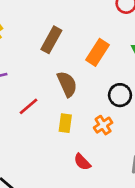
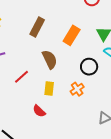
red semicircle: (82, 162) -> (39, 111), moved

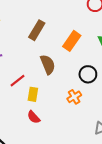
yellow rectangle: (49, 89) -> (33, 94), moved

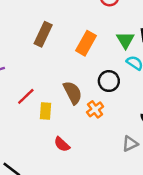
brown semicircle: (48, 64) -> (73, 93), moved
red semicircle: (34, 117) -> (62, 144), moved

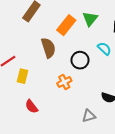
green triangle: (125, 40) -> (90, 19), moved
brown semicircle: (73, 93) -> (48, 48), moved

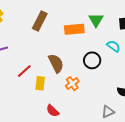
orange rectangle: (66, 25) -> (74, 29), turned 54
brown semicircle: (48, 48) -> (56, 63), moved
orange cross: (64, 82) -> (72, 84), moved

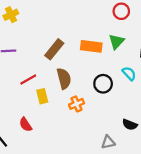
brown rectangle: (40, 21) -> (54, 49), moved
yellow rectangle: (40, 83) -> (42, 96), turned -32
red semicircle: (53, 111) -> (26, 125), moved

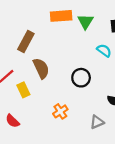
orange rectangle: (91, 46) -> (61, 16), moved
black circle: (103, 84) -> (81, 78), moved
orange cross: (77, 104) -> (60, 111), moved

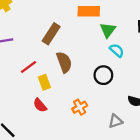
green triangle: (85, 22) -> (108, 30), moved
cyan semicircle: (104, 51) -> (117, 50), moved
red semicircle: (12, 121) -> (40, 105), moved

